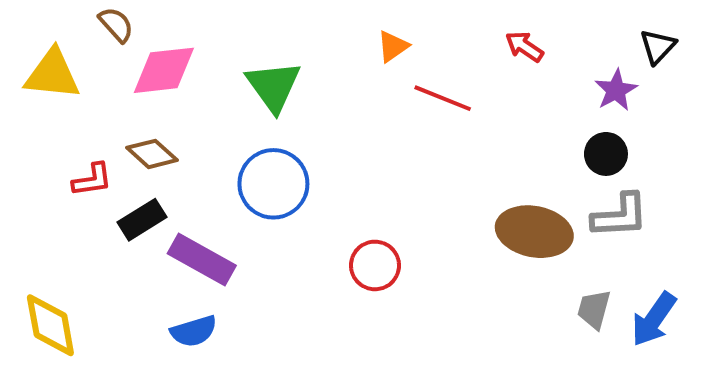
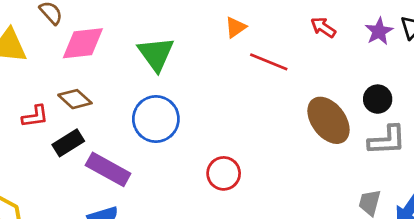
purple star: (616, 90) -> (379, 31), moved
brown ellipse: (534, 232) -> (329, 120), moved, turned 42

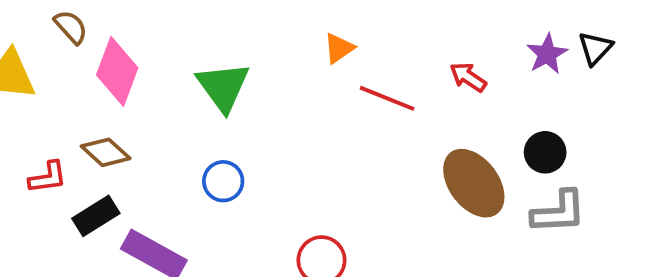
red arrow: (323, 27) -> (468, 77), moved
pink diamond: (83, 43) -> (117, 71), turned -63
blue circle: (156, 119) -> (223, 181), size x0.6

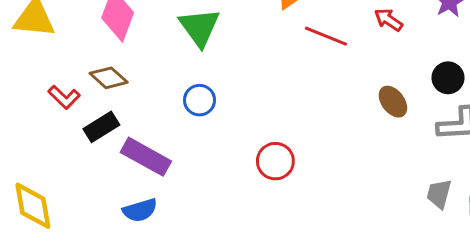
red L-shape: (48, 177) -> (64, 97), turned 52
brown ellipse: (474, 183) -> (393, 102), size x0.6

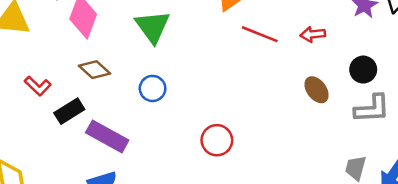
red arrow: (388, 20) -> (313, 34), moved, turned -40
brown diamond: (109, 78) -> (95, 70), moved

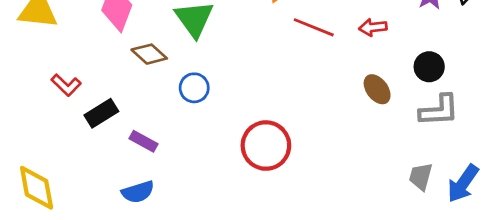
brown diamond: (95, 70) -> (149, 54), moved
purple rectangle: (107, 136) -> (144, 141), size x0.6
red circle: (217, 140) -> (266, 146), size x1.4

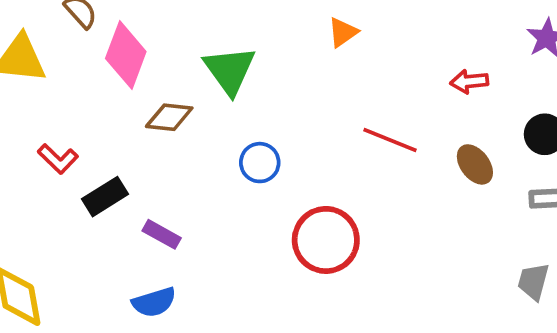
red line: (314, 27) -> (390, 140), moved
brown diamond: (149, 54) -> (169, 117), turned -36
blue circle: (194, 88) -> (260, 163), moved

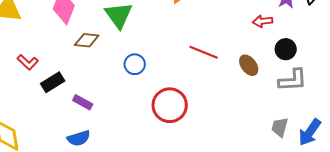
red arrow: (469, 81) -> (263, 21), moved

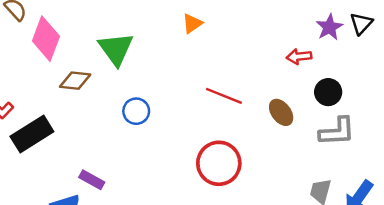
black rectangle: (53, 82) -> (32, 134), size x1.4
purple rectangle: (83, 102) -> (92, 180), moved
red circle: (170, 105) -> (219, 163), moved

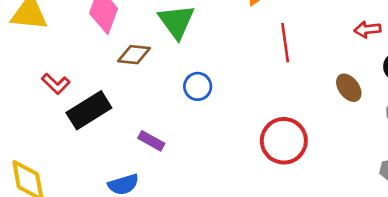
red line: (224, 96) -> (285, 43), moved, turned 60
purple rectangle: (92, 180) -> (151, 141), moved

